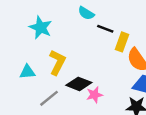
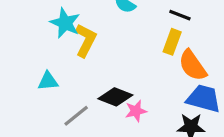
black line: (105, 29) -> (180, 15), moved
yellow L-shape: (57, 62) -> (86, 40), moved

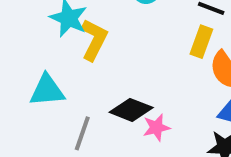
cyan triangle: (48, 81) -> (47, 90), size x1.4
gray line: (76, 116) -> (82, 133), turned -32

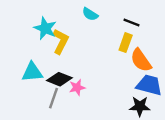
black diamond: (131, 110) -> (59, 79), moved
pink star: (156, 128) -> (77, 87), moved

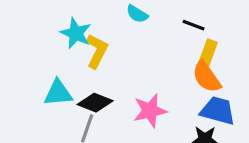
yellow rectangle: (126, 43) -> (208, 53), moved
pink star: (77, 87) -> (150, 111), moved, size x1.5

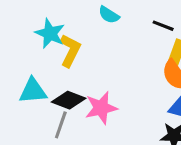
pink star: (150, 111) -> (101, 108), moved

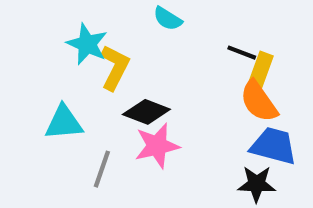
black line: (163, 26) -> (242, 53), moved
black diamond: (69, 100) -> (146, 112), moved

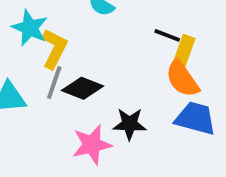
pink star: (157, 146) -> (92, 145), moved
gray line: (102, 169) -> (54, 83), moved
black star: (257, 184) -> (130, 124), moved

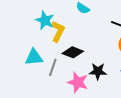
gray line: (54, 83) -> (53, 67), moved
pink star: (92, 145) -> (78, 82), turned 30

